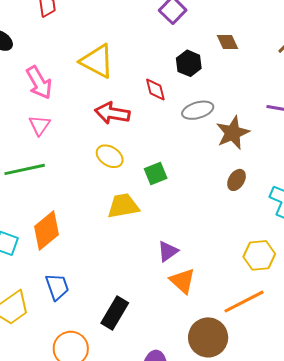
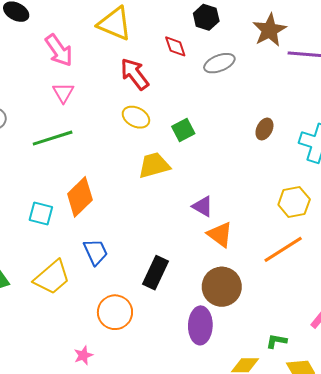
red arrow: (112, 113) -> (135, 74), turned 48
brown star: (233, 133) -> (270, 30), moved
purple triangle: (168, 251) -> (203, 206), turned -50
brown circle: (208, 337) -> (222, 287), moved

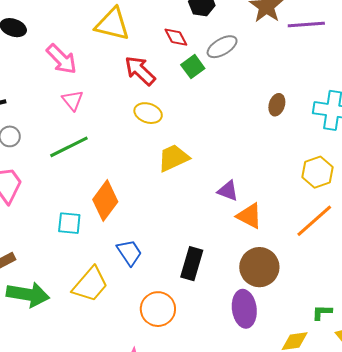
green square: (183, 130) -> (193, 67), moved

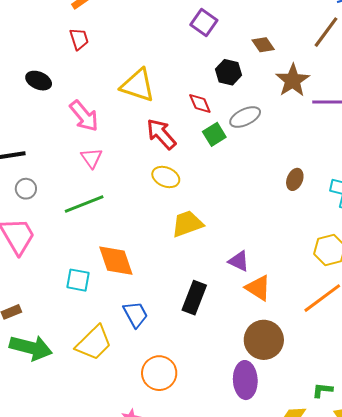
orange diamond: (105, 201) -> (116, 261), turned -60
black rectangle: (192, 264) -> (194, 298), moved

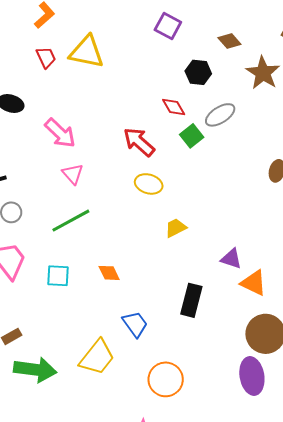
yellow triangle: (138, 85) -> (87, 52), moved
yellow trapezoid: (187, 224) -> (176, 228), size x0.7
orange diamond: (116, 261) -> (109, 273), size x0.6
cyan square: (78, 280) -> (58, 276), moved

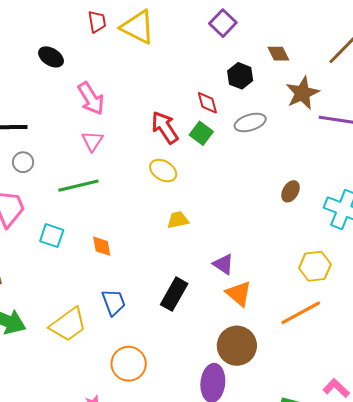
green square: (192, 136) -> (201, 133), moved, turned -30

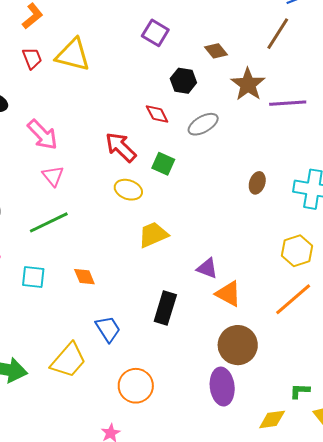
green square: (201, 133) -> (163, 164), moved
yellow trapezoid: (178, 220) -> (153, 235), size x1.4

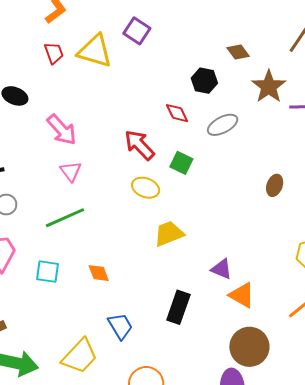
purple square: (155, 33) -> (137, 31), moved

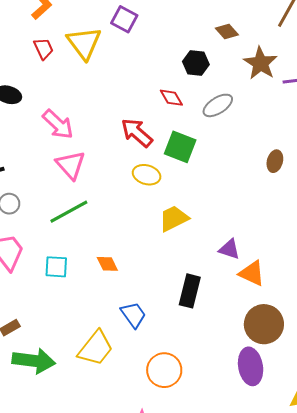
yellow triangle: (95, 51) -> (84, 43), turned 42
green square: (181, 163) -> (180, 147), size x1.4
pink triangle: (71, 171) -> (71, 165), size x1.4

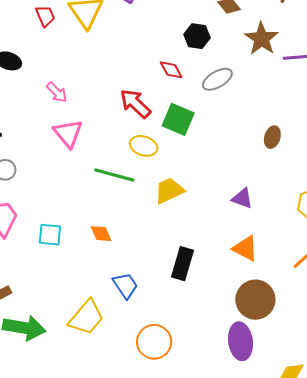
pink arrow: (58, 124) -> (57, 92), size x0.7
green line: (69, 212) -> (114, 175), moved, turned 42
purple triangle: (229, 249) -> (242, 198), moved

